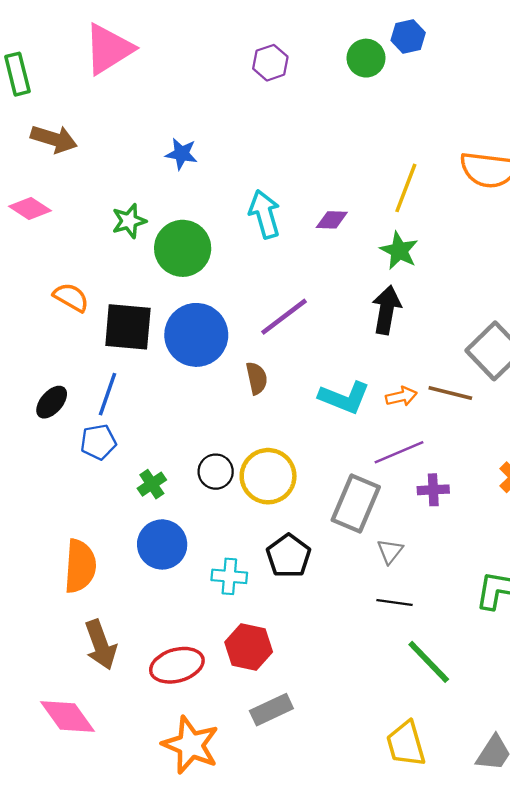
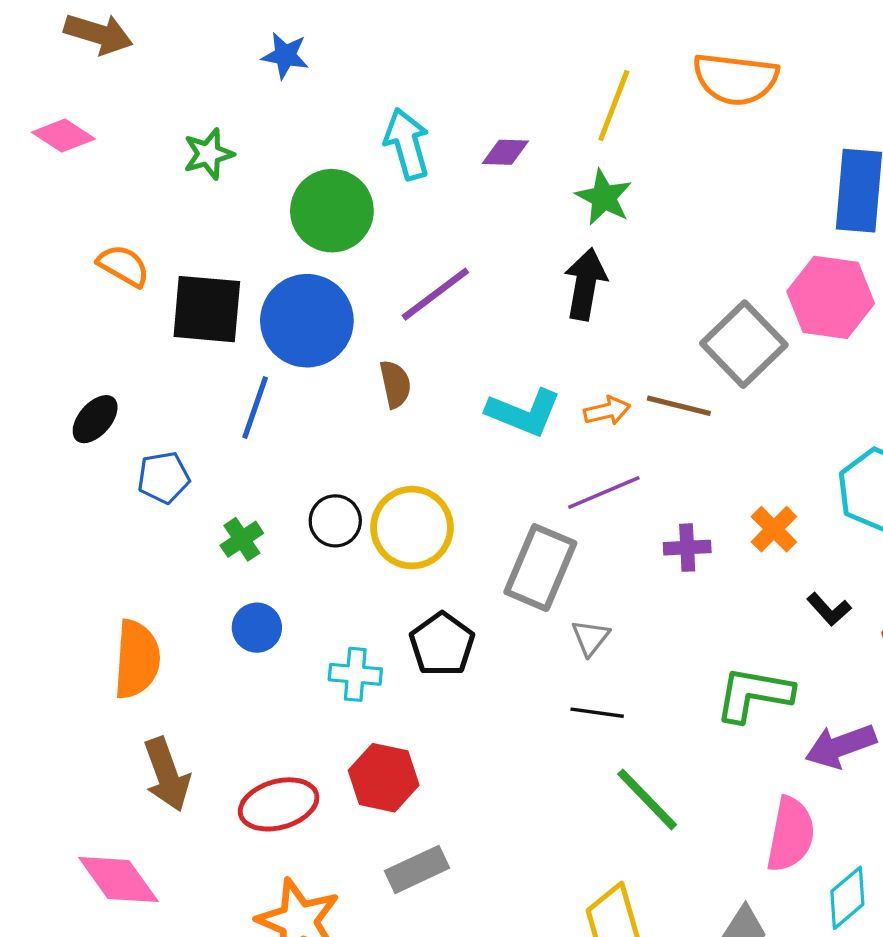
green circle: (183, 248) -> (332, 211), moved
blue line: (107, 394) -> (255, 407), moved
purple cross: (433, 490) -> (687, 548), moved
blue circle: (162, 544) -> (257, 628), size x0.7

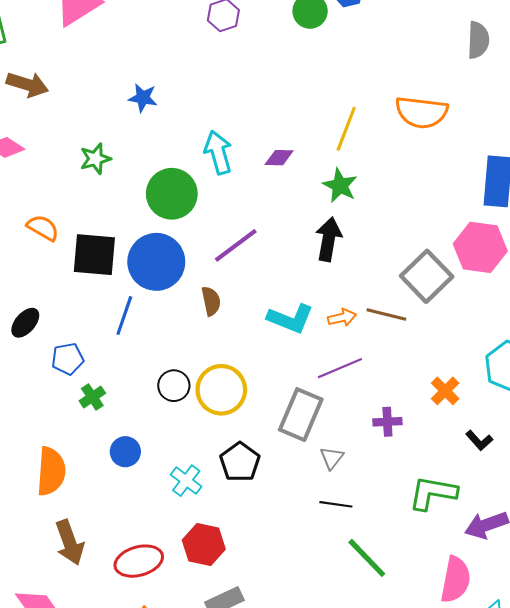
green cross: (242, 539) -> (92, 397), moved
purple cross: (687, 548) -> (387, 422), moved
cyan cross: (355, 674) -> (186, 481), turned 32

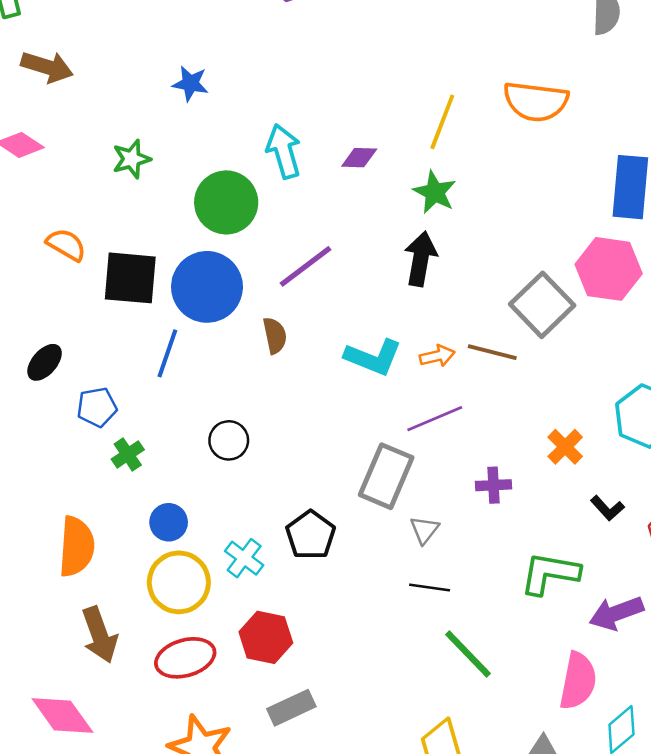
yellow circle: (221, 390) -> (179, 582), moved

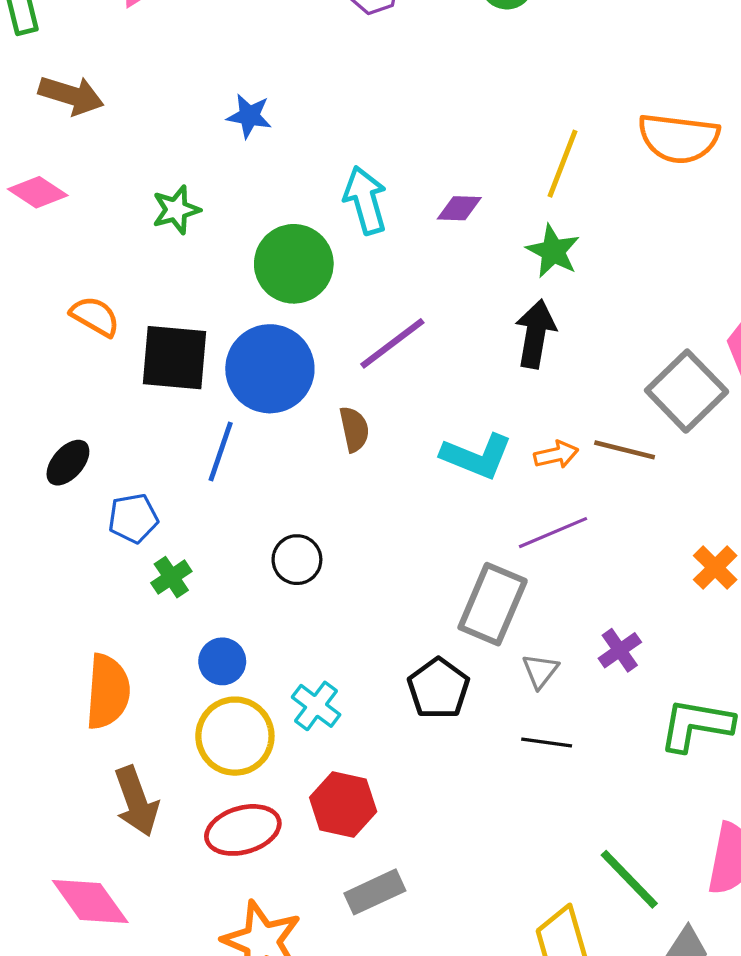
purple cross: (494, 485) -> (620, 650), moved, turned -32
black pentagon: (311, 535) -> (438, 688), moved
green line: (468, 654) -> (629, 879), moved

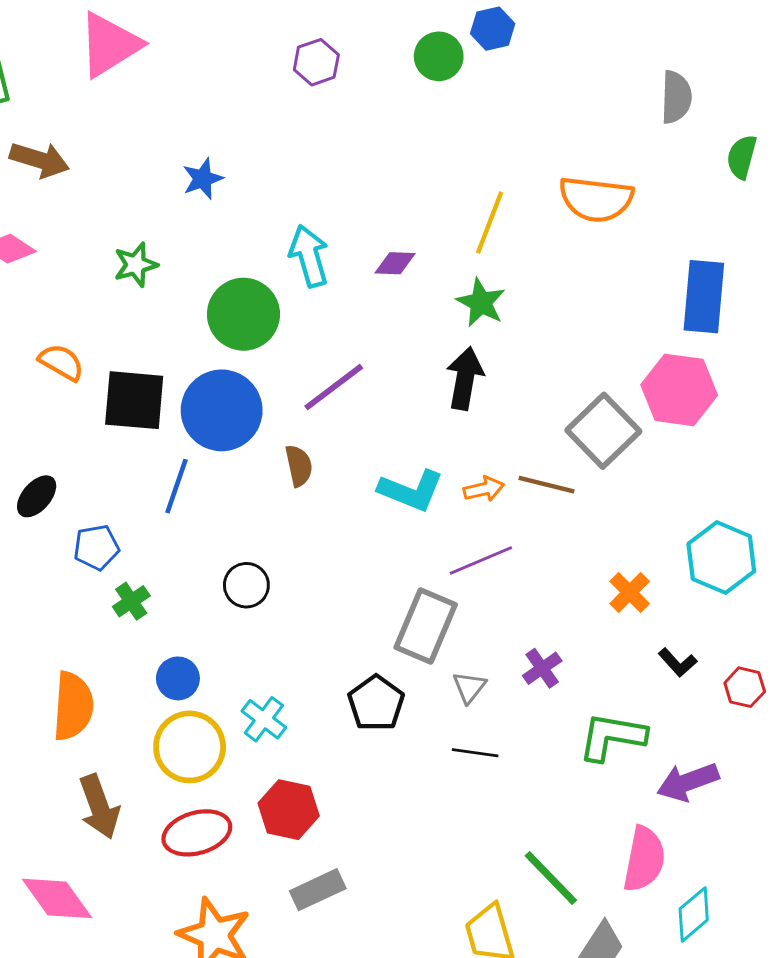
blue star: (249, 116) -> (203, 179), turned -30

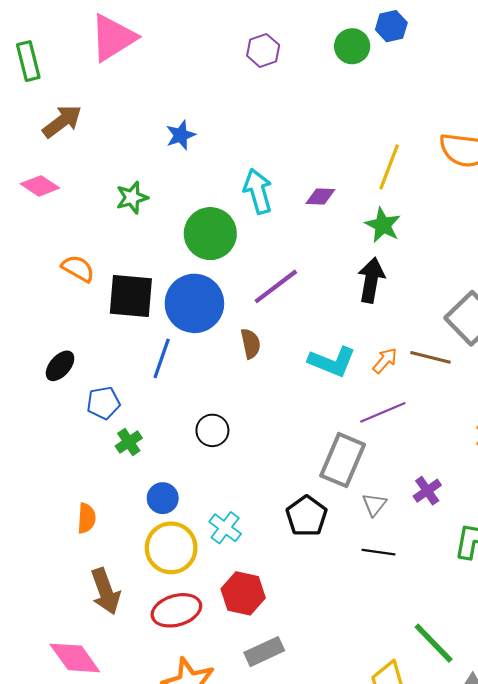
brown arrow: (40, 160) -> (62, 121), turned -54
orange arrow: (484, 489) -> (385, 361), turned -36
orange semicircle: (73, 706) -> (86, 518), size x0.6

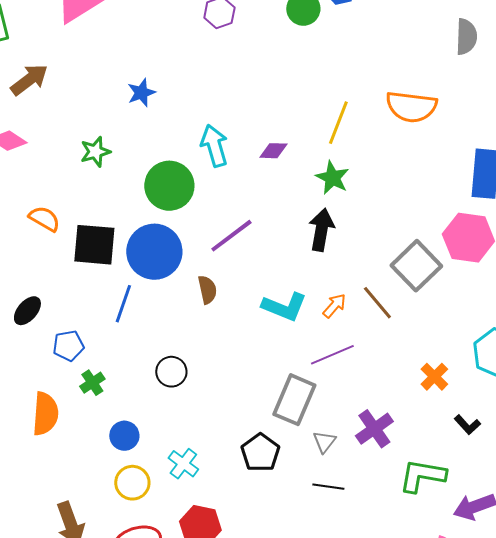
brown line: (430, 357) -> (377, 303), turned 36
purple cross: (427, 491) -> (374, 429), size x1.4
orange semicircle: (86, 518) -> (45, 414), moved, size x1.5
yellow circle: (171, 548) -> (132, 483), size x0.7

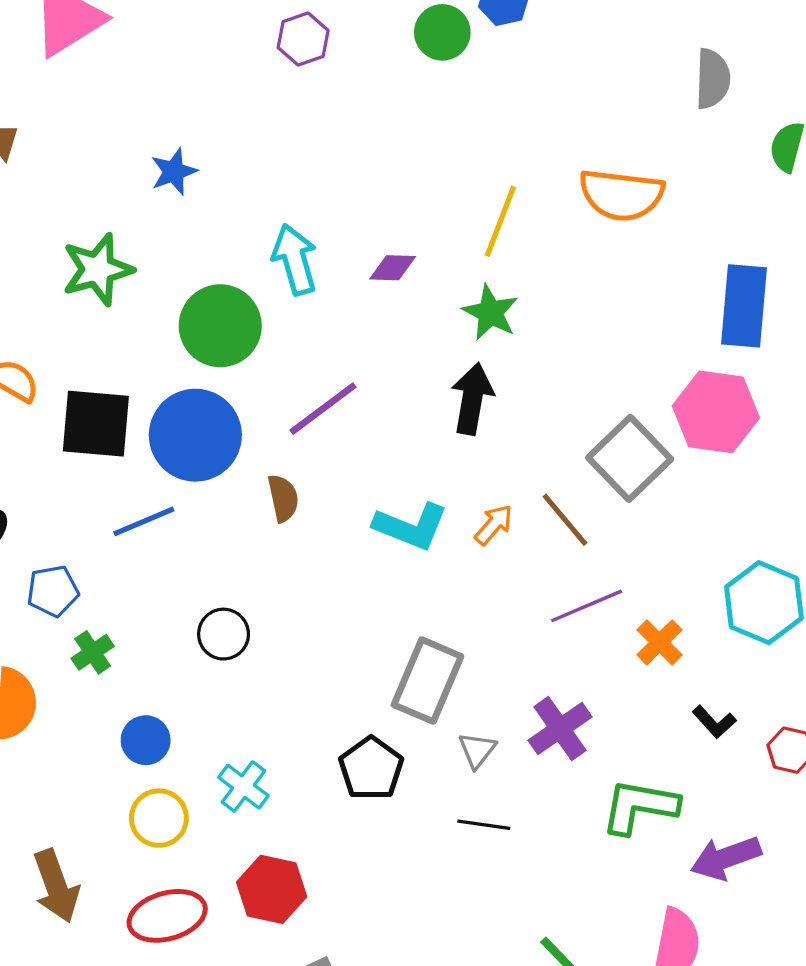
green star: (95, 152) -> (98, 269), size x1.4
blue line: (123, 304) -> (144, 521), turned 48
purple line: (332, 355) -> (587, 606), moved

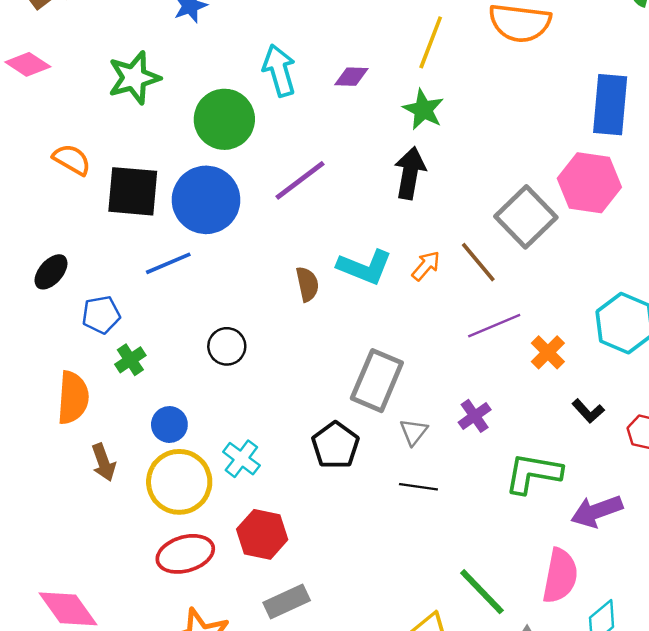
brown semicircle: (283, 498) -> (307, 284), moved
purple cross: (560, 729) -> (475, 416), size x0.7
yellow circle: (159, 818) -> (179, 482), size x1.5
brown arrow: (56, 886) -> (103, 462), moved, size x0.7

